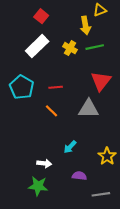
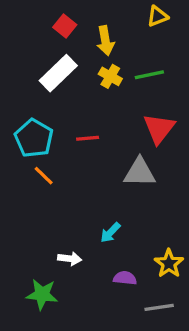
yellow arrow: (85, 25) -> (105, 41), moved
orange line: (51, 111) -> (44, 176), moved
yellow star: (107, 156) -> (169, 263), moved
green star: (38, 186) -> (42, 294), moved

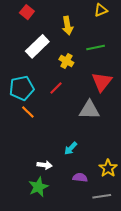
red square: (65, 26) -> (27, 12), moved
yellow cross: (110, 76) -> (66, 61), moved
cyan pentagon: (34, 138) -> (22, 88), turned 30
red line: (88, 138) -> (56, 88), turned -40
green star: (42, 294) -> (38, 187), moved, turned -30

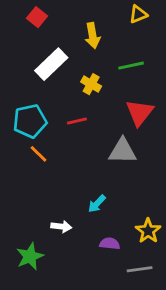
red line: (56, 88) -> (77, 121), turned 32
green star: (38, 187) -> (30, 256), moved

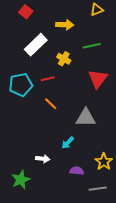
yellow arrow: (93, 36) -> (65, 25), turned -78
red line: (77, 121) -> (48, 79), moved
gray triangle: (122, 151) -> (86, 118), moved
orange line: (38, 154) -> (51, 104), moved

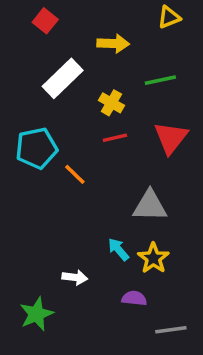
red line: (48, 79) -> (115, 138), moved
orange line: (51, 104) -> (75, 174), moved
cyan arrow: (68, 143) -> (118, 249), turned 96
yellow star: (104, 162) -> (153, 258), moved

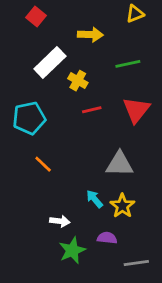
yellow cross: (111, 103) -> (78, 81), moved
orange line: (75, 174) -> (43, 164), moved
green star: (36, 314) -> (72, 250), moved

